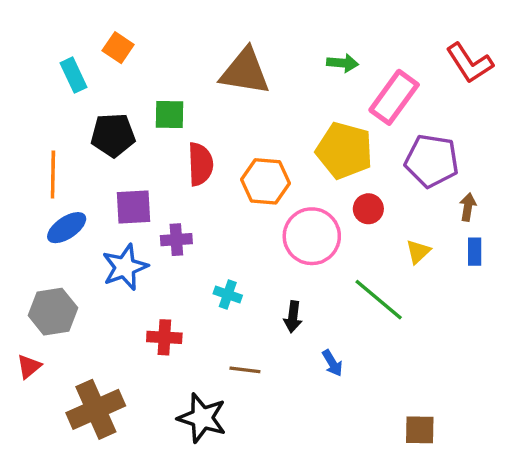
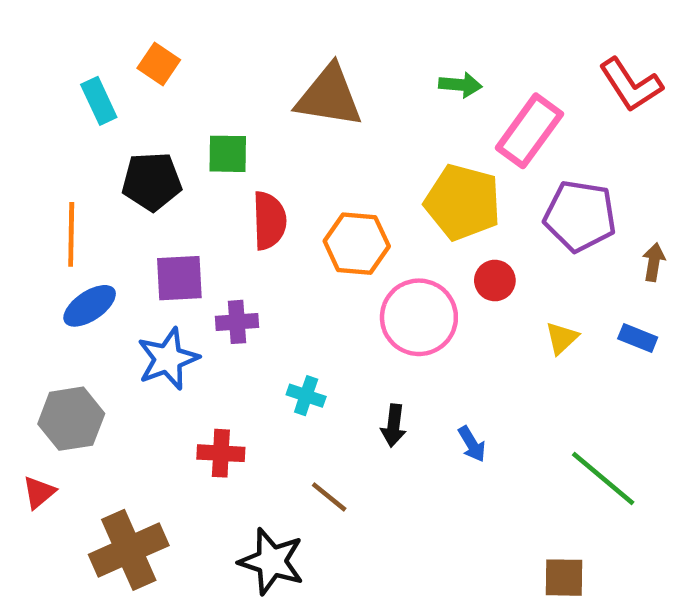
brown arrow: (468, 207) -> (654, 262), moved
blue rectangle: (475, 252) -> (638, 338), turned -68
green line: (379, 300) -> (603, 479), moved
blue arrow: (332, 363) -> (472, 444), moved
brown line: (245, 370) -> (329, 497), turned 32

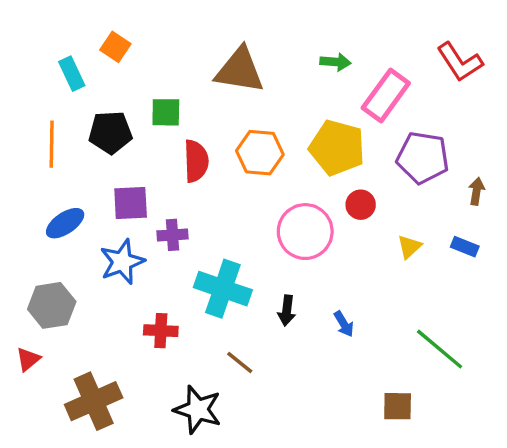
orange line: (71, 234) -> (52, 144), moved
orange hexagon: (357, 244) -> (260, 153), moved
cyan cross: (306, 396) -> (223, 289), size x2.0
brown square: (564, 578) -> (398, 406), moved

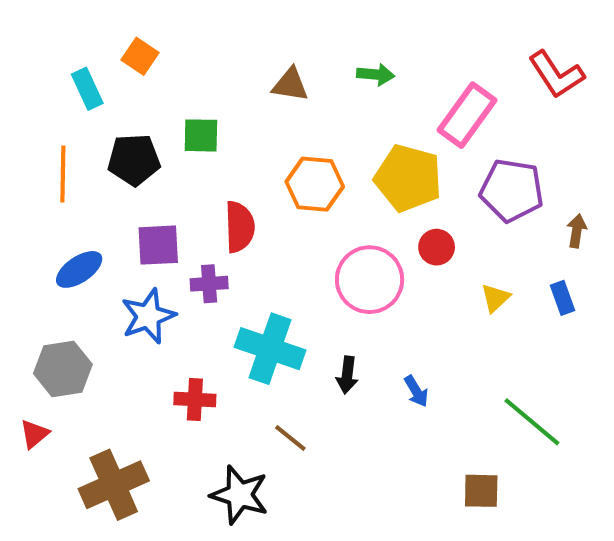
green arrow: (335, 62) -> (376, 75), moved
brown triangle: (240, 70) -> (290, 85), size x0.6
red semicircle: (196, 161) -> (240, 227), moved
blue rectangle: (465, 247) -> (562, 298), turned 48

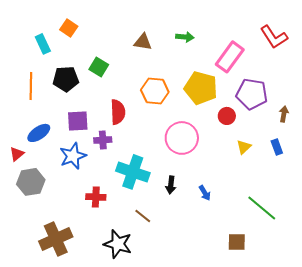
green square: (201, 135) -> (99, 67), turned 30
red circle: (437, 247) -> (227, 116), moved
red triangle: (34, 434) -> (17, 154), moved

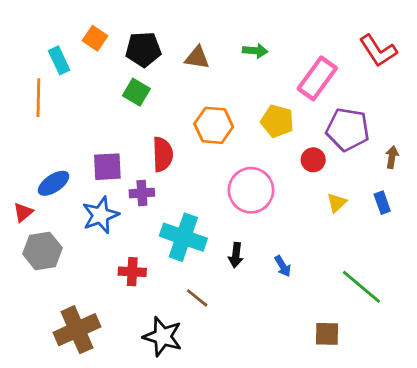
black pentagon: (66, 79) -> (143, 49), moved
orange line: (31, 86) -> (38, 98), moved
yellow pentagon: (201, 88) -> (277, 121), size x0.7

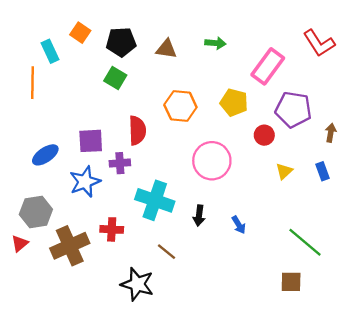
red triangle: (23, 212) -> (20, 243), moved
brown cross: (77, 330) -> (70, 246), moved
brown square: (327, 334) -> (291, 282), moved

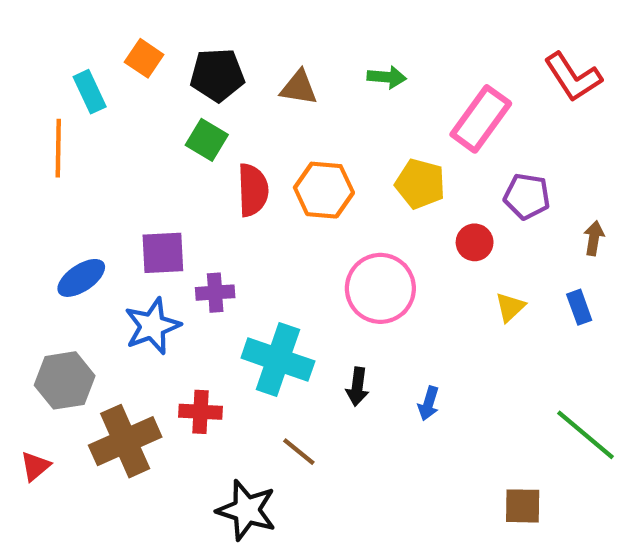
purple pentagon: (293, 109) -> (527, 196), size x0.7
red semicircle: (137, 130) -> (253, 190), moved
blue arrow: (239, 225) -> (429, 403), turned 48
green line: (305, 242) -> (585, 435), moved
red triangle: (20, 243) -> (35, 466), moved

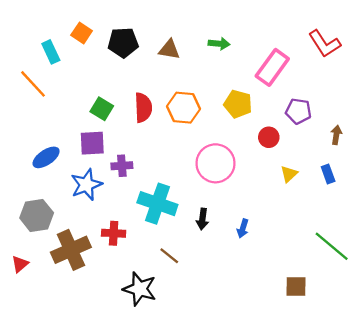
green square: (207, 140) -> (102, 109), moved
orange line: (58, 148) -> (33, 84), turned -44

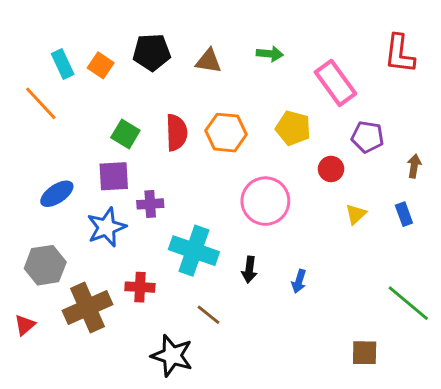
orange square: (82, 33) -> (101, 65), moved
red L-shape: (324, 44) -> (400, 54), turned 40
pink rectangle: (272, 67) -> (335, 83), turned -72

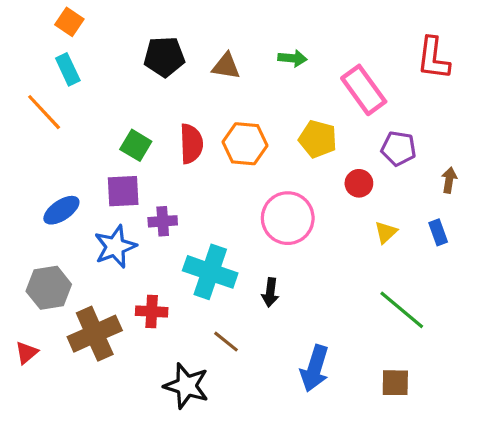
orange square: (101, 65) -> (69, 22), moved
blue arrow: (299, 281) -> (315, 368), moved, size x1.8
green line: (408, 303) -> (402, 310), moved

